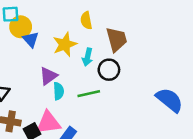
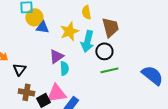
blue triangle: (31, 39) -> (42, 27), turned -40
cyan arrow: (87, 57) -> (87, 41), size x1.5
green line: (89, 94) -> (109, 70), moved

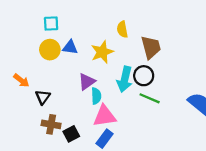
yellow circle: (34, 17) -> (50, 50), moved
cyan arrow: (87, 41) -> (125, 79), moved
green line: (109, 70) -> (150, 98), turned 36
pink triangle: (56, 93) -> (104, 116), moved

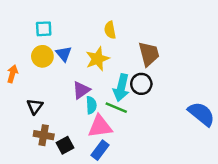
yellow semicircle: (122, 29) -> (110, 30), moved
blue triangle: (70, 47) -> (64, 54), turned 42
orange arrow: (21, 80) -> (12, 74), moved, turned -112
green line: (150, 98) -> (116, 108), moved

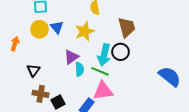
pink triangle: (100, 126) -> (103, 91), moved

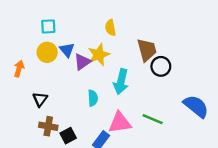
black circle: (121, 52) -> (161, 66), moved
purple triangle: (71, 57) -> (82, 62), moved
green line: (100, 71) -> (153, 119), moved

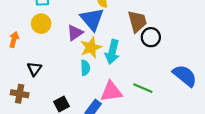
blue triangle: (67, 50) -> (92, 19), moved, size x1.6
yellow star: (99, 55) -> (91, 47), moved
brown cross: (48, 126) -> (20, 94), moved

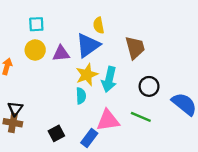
blue triangle: (92, 19) -> (88, 45), turned 35
purple triangle: (75, 33) -> (61, 54), moved, turned 30
black circle: (151, 37) -> (149, 86), moved
black triangle: (34, 69) -> (15, 109), moved

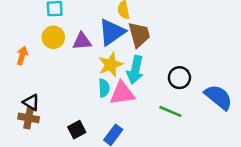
brown trapezoid: (135, 48) -> (139, 35), moved
black triangle: (15, 109) -> (31, 102), turned -35
pink triangle: (108, 120) -> (122, 93), moved

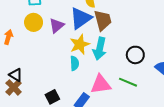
purple triangle: (82, 41) -> (57, 26), turned -35
pink triangle: (122, 93) -> (101, 84), moved
brown cross: (29, 118) -> (14, 87), turned 35

